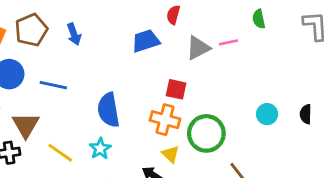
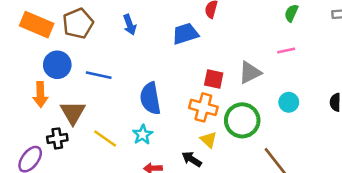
green semicircle: (259, 19) -> (291, 13), turned 36
blue arrow: (74, 34) -> (130, 25), moved
pink line: (228, 42) -> (286, 51), moved
gray triangle: (198, 48) -> (250, 73), moved
cyan circle: (267, 114) -> (289, 102), moved

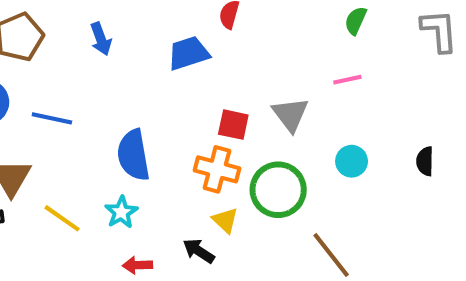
gray triangle: (250, 73) -> (290, 114), turned -40

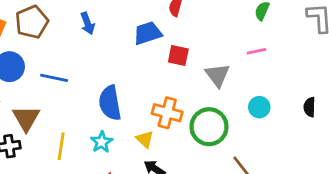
red square: (233, 125) -> (178, 56), moved
yellow line: (62, 218) -> (61, 146), turned 64
yellow triangle: (225, 220) -> (145, 139), moved

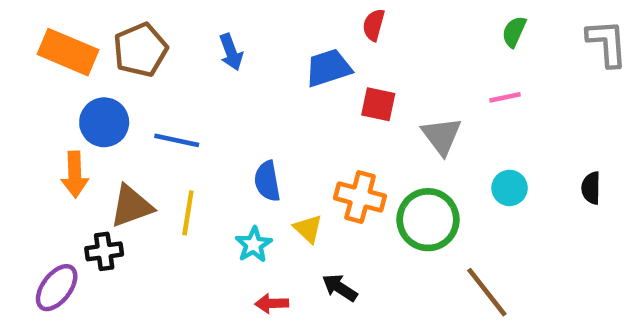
blue semicircle: (110, 103) -> (267, 181), size x0.7
brown triangle: (26, 118) -> (131, 206), turned 40
yellow triangle: (145, 139) -> (308, 229), moved
yellow line: (61, 146) -> (188, 213), moved

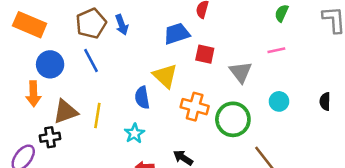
brown pentagon: (140, 50) -> (91, 23), moved
blue line: (177, 140) -> (91, 61), moved, turned 50
yellow triangle: (308, 229) -> (165, 76), moved, size x1.5

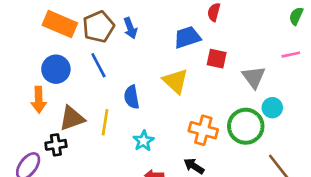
orange rectangle: (30, 25) -> (60, 24), moved
blue semicircle: (142, 98) -> (132, 97), moved
cyan circle: (279, 101) -> (272, 108), moved
orange cross: (195, 107) -> (203, 130), moved

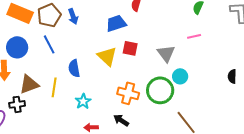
red square: (217, 59) -> (130, 48), moved

